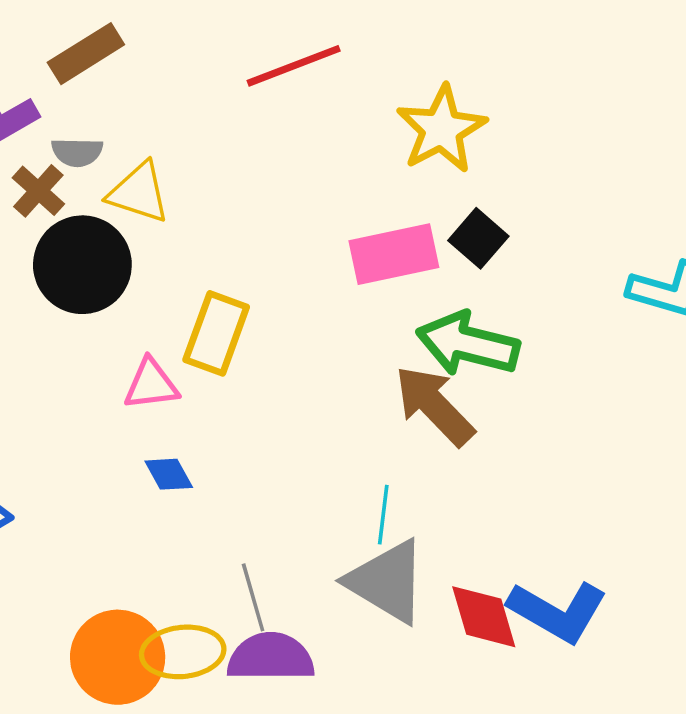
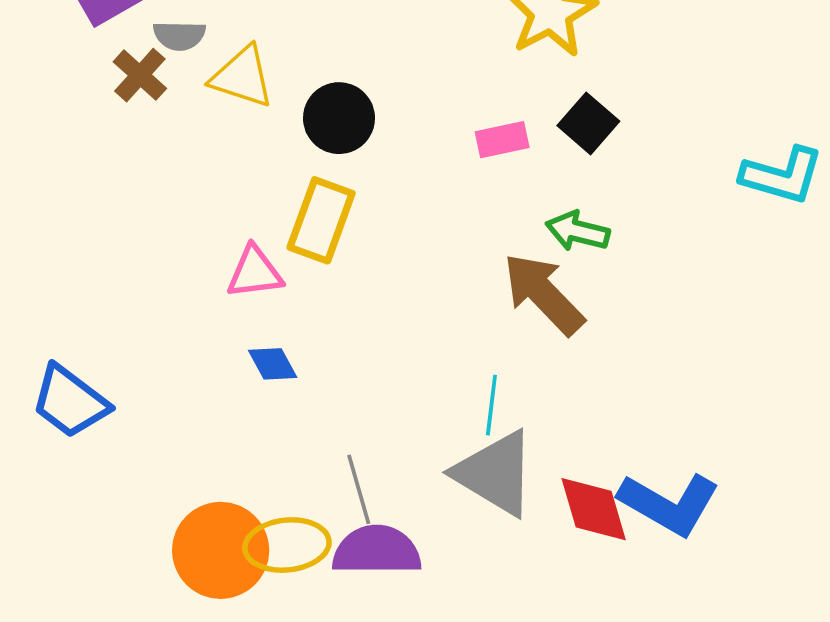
pink rectangle: (394, 254) -> (502, 140), size x0.6
black circle: (82, 265) -> (339, 118), moved, size x0.7
green arrow: (468, 344) -> (578, 231), size x0.6

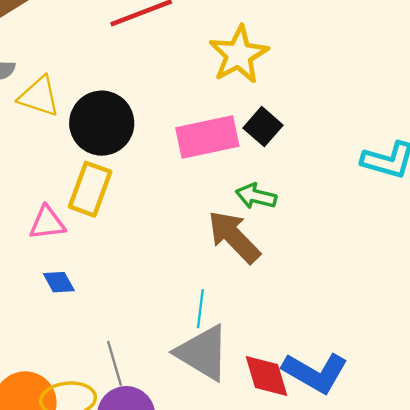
black circle: (339, 118) -> (102, 123), size x1.4
pink rectangle: (502, 140) -> (207, 137), size x1.8

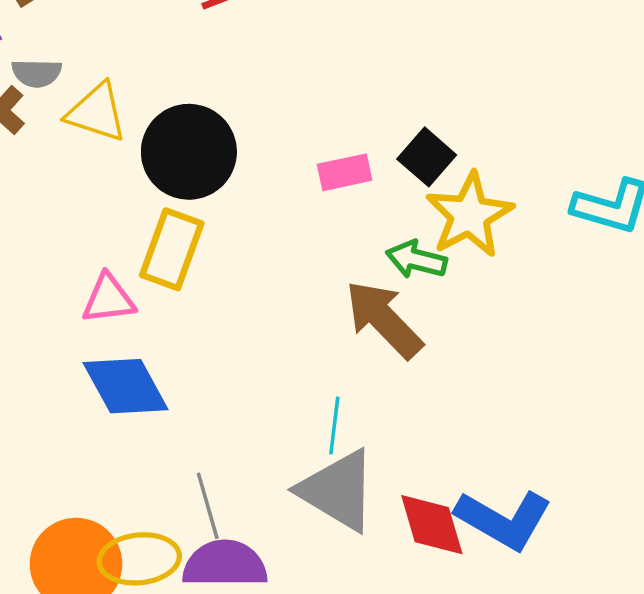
yellow star: (239, 55) -> (469, 215), moved
pink rectangle: (207, 137) -> (345, 172), size x0.6
blue diamond: (59, 282) -> (126, 386), size x1.8

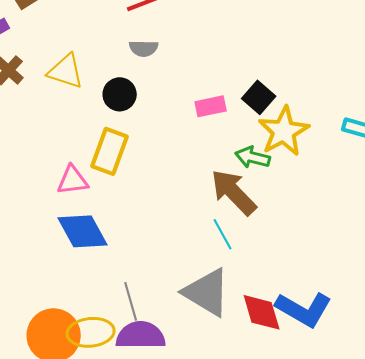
gray semicircle: (37, 73) -> (144, 48), moved
black circle: (189, 152) -> (120, 94), size x0.6
cyan line: (334, 425) -> (223, 234), moved, turned -36

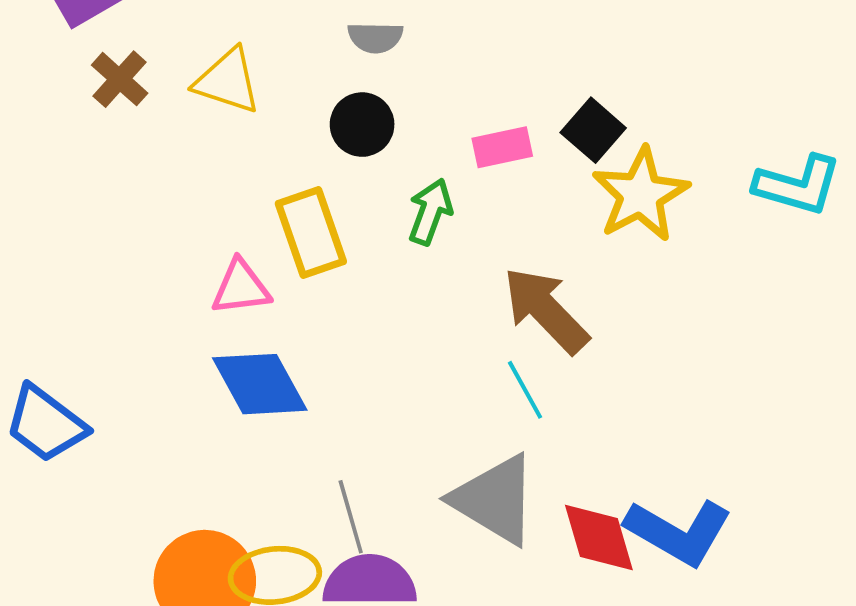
black circle: (120, 94) -> (362, 125), moved
yellow rectangle: (110, 151) -> (311, 233), turned -39
green arrow: (253, 157) -> (430, 212), moved, turned 96

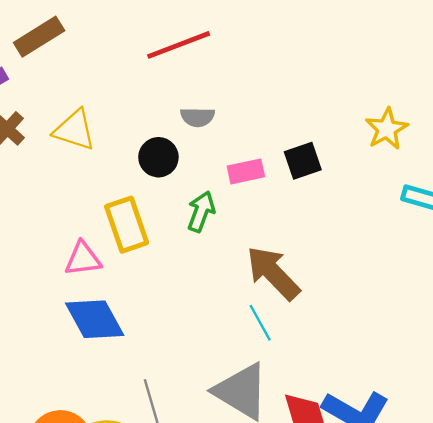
gray semicircle: (375, 37) -> (197, 117), moved
black square: (593, 130) -> (303, 161), turned 30
yellow star: (641, 195) -> (387, 129), moved, size x0.7

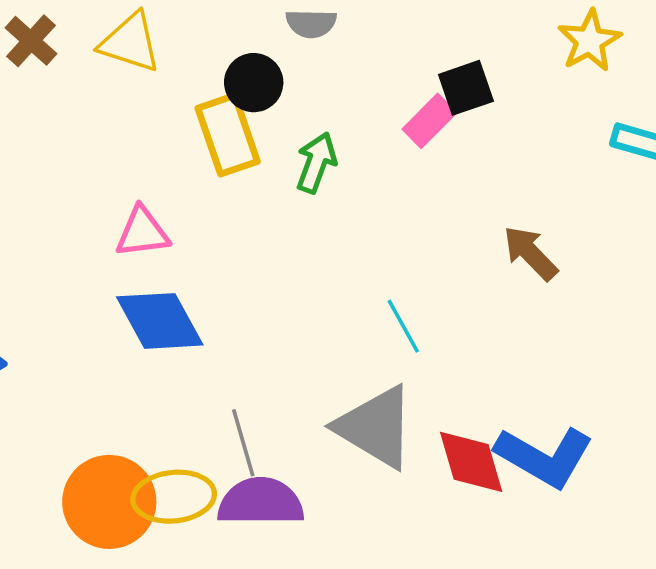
pink rectangle: (246, 171) -> (429, 121), moved, turned -33
yellow rectangle: (127, 225) -> (228, 135), moved
brown arrow: (273, 273) -> (530, 253), moved, size x0.7

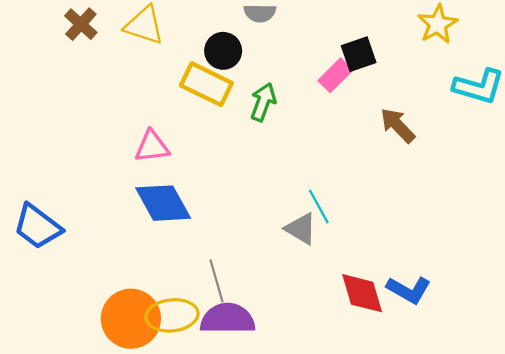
yellow rectangle: (228, 135) -> (206, 84), turned -45
brown arrow: (530, 253) -> (398, 125), moved
gray triangle: (375, 427) -> (301, 229), moved, size x0.6
blue L-shape: (544, 457) -> (409, 290), size x0.7

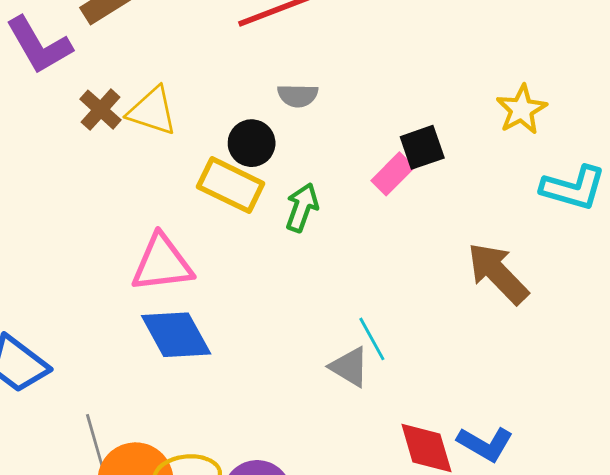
brown cross: (81, 24) -> (101, 110), moved
brown arrow: (398, 125) -> (498, 273), moved, size x1.4
pink triangle: (152, 146) -> (162, 263), size x1.4
gray line: (216, 281) -> (95, 441), moved

